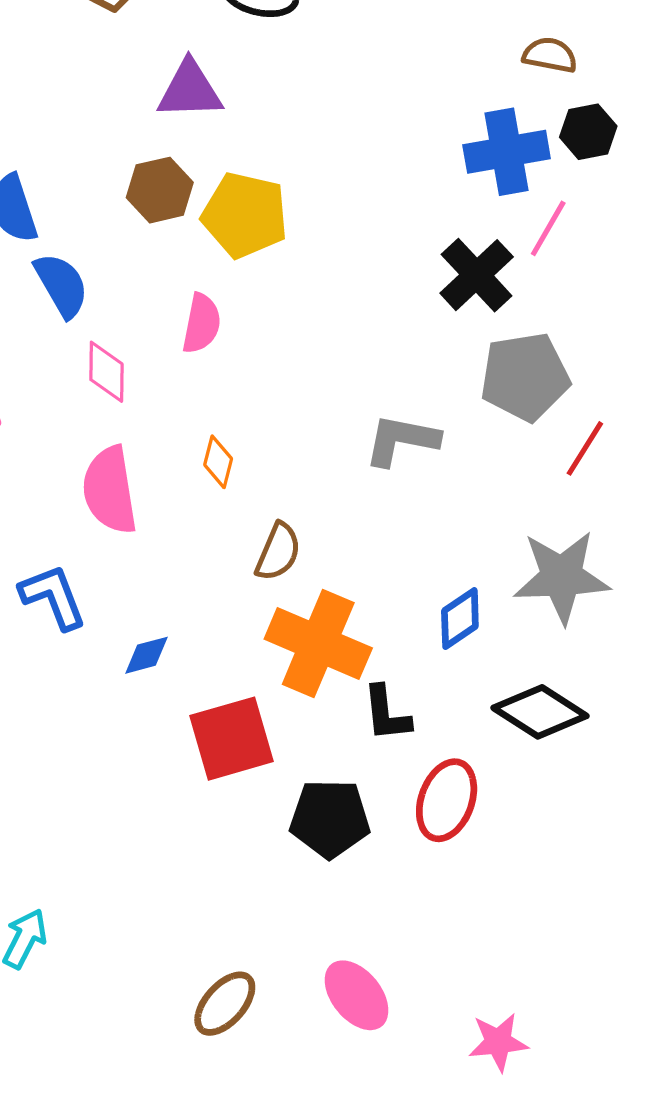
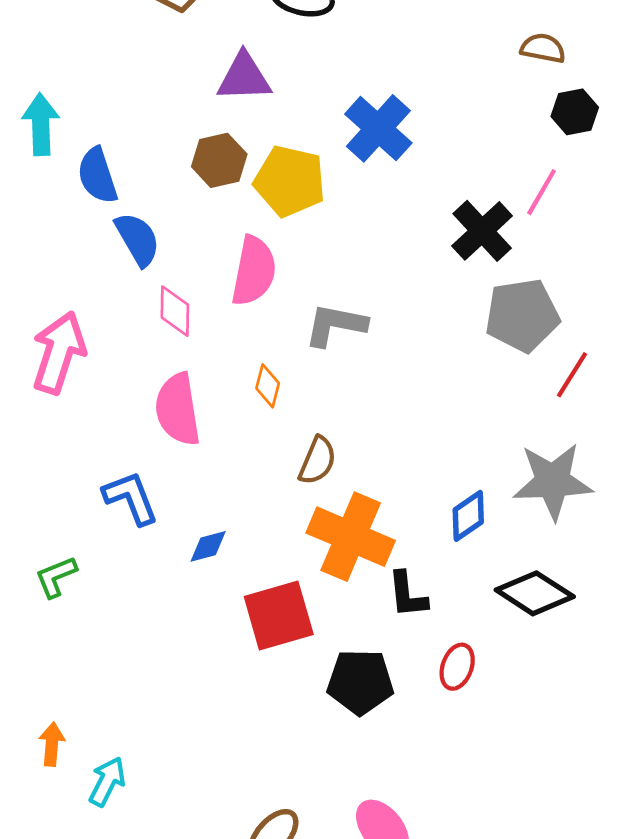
blue cross: (507, 152) -> (378, 128), moved, turned -38
pink semicircle: (201, 323) -> (254, 271), size x1.4
gray L-shape: (402, 440) -> (335, 325), moved
red ellipse: (447, 800) -> (457, 667), size x0.7

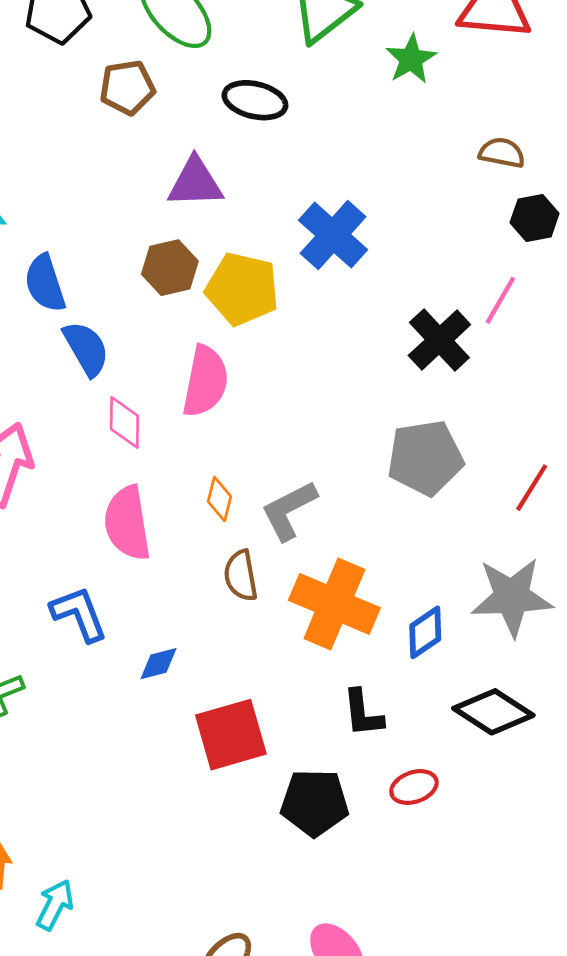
gray pentagon: (522, 315) -> (425, 458), moved
gray L-shape: (335, 325) -> (289, 510), moved, turned -38
brown semicircle: (317, 461) -> (241, 576), moved, turned 147
orange cross: (351, 537) -> (334, 604), moved
red ellipse: (457, 667) -> (414, 787), turned 51

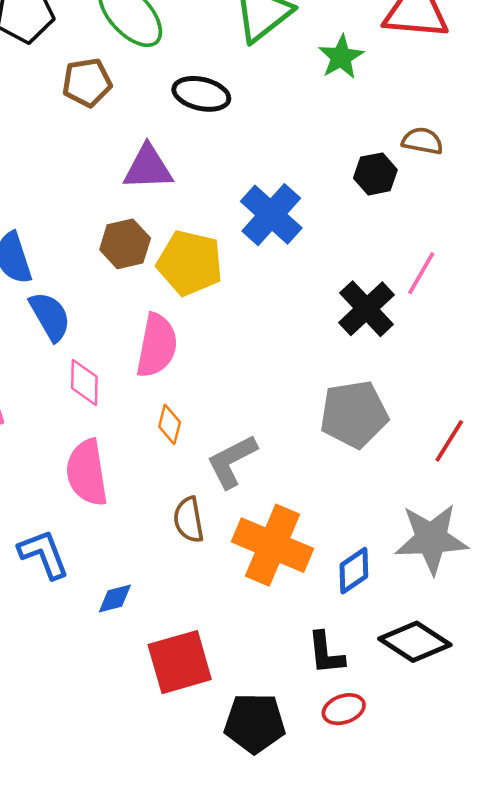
black hexagon: (535, 218) -> (375, 174), moved
orange diamond: (220, 499) -> (170, 424), moved
black L-shape: (363, 713) -> (326, 653), moved

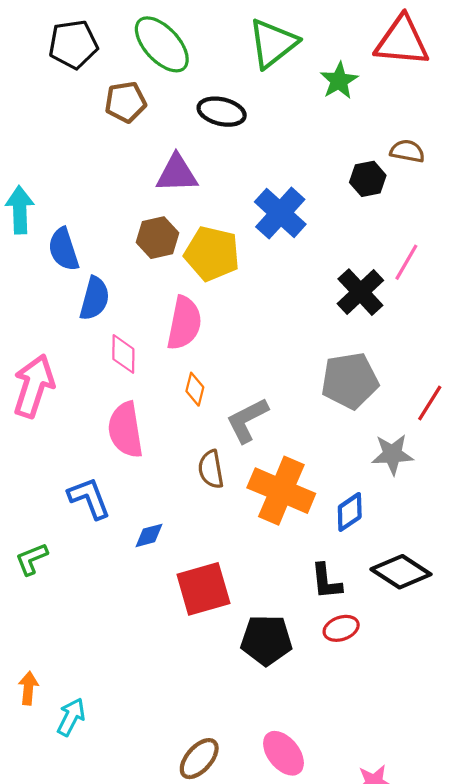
blue semicircle: (50, 316) -> (95, 298), turned 45
gray star: (431, 539) -> (392, 454), moved, size x0.7

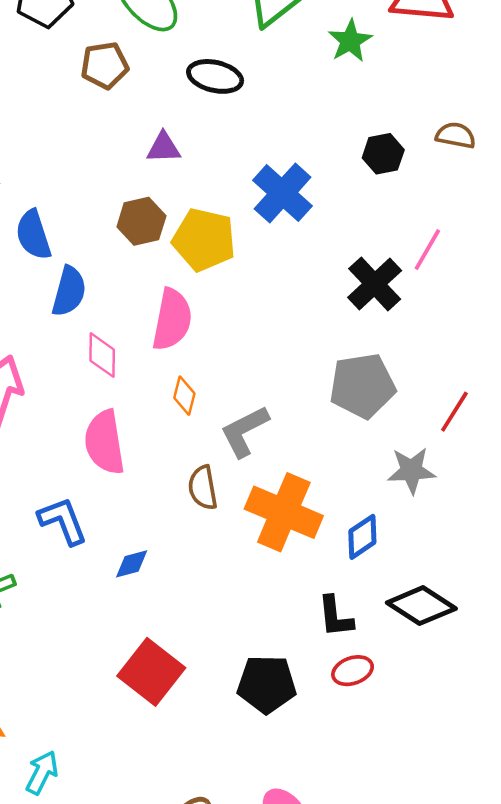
brown semicircle: (407, 151) -> (456, 135), moved
purple triangle: (177, 174) -> (163, 148), size x0.7
red square: (203, 589) -> (151, 672), moved, turned -36

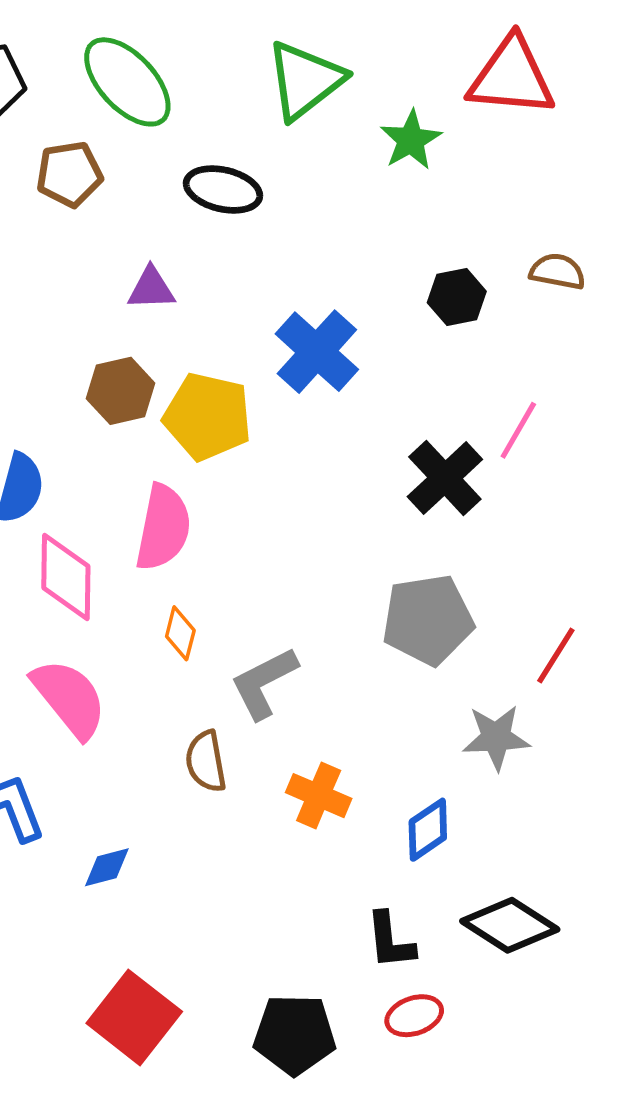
pink diamond: (102, 355) -> (66, 577), size x1.4
pink semicircle: (105, 442) -> (69, 698), turned 150
orange cross: (284, 512) -> (319, 796), size x0.6

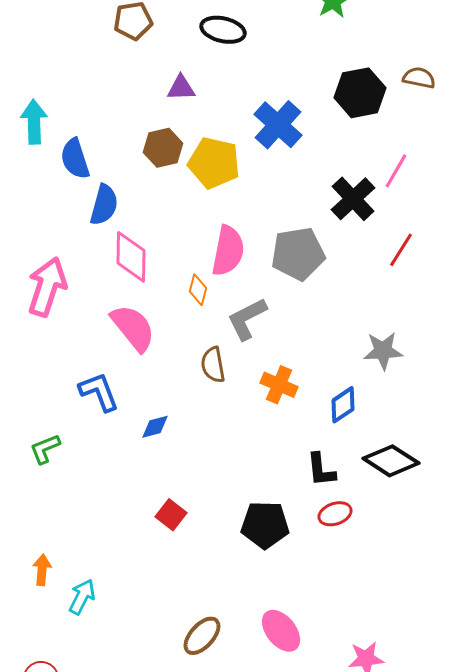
black hexagon: (457, 297) -> (360, 93), size x1.5
pink semicircle: (163, 528) -> (228, 251), moved
gray pentagon: (428, 620) -> (298, 254), moved
red line: (556, 656) -> (401, 250), moved
red square: (134, 1017) -> (171, 515), size x0.6

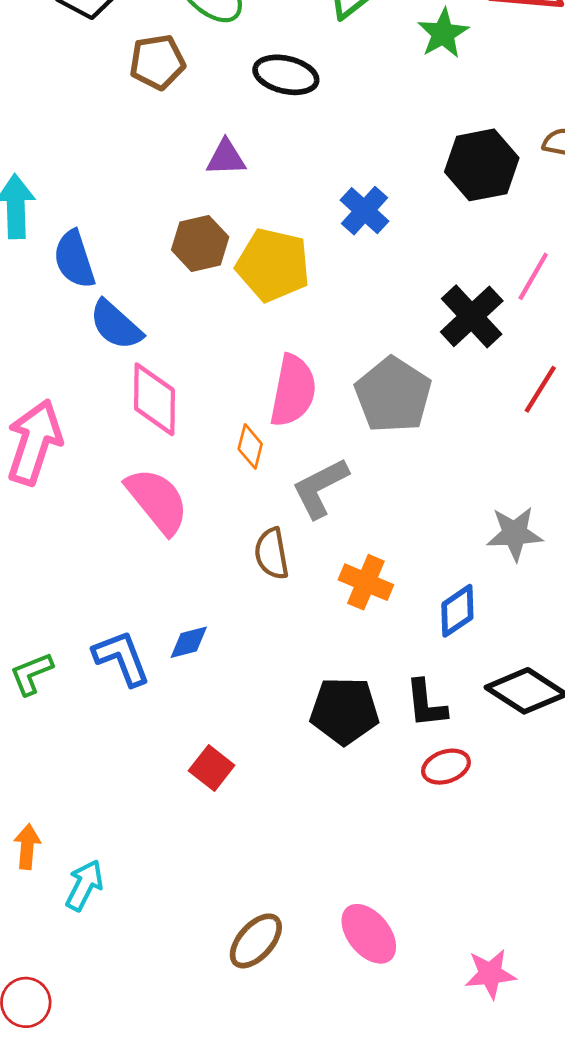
blue cross: (278, 125) -> (365, 211), size x0.7
blue semicircle: (104, 205) -> (116, 325), turned 117
gray pentagon: (298, 254) -> (393, 395), turned -30
blue L-shape: (99, 392) -> (122, 658), moved
black pentagon: (265, 525) -> (344, 711), moved

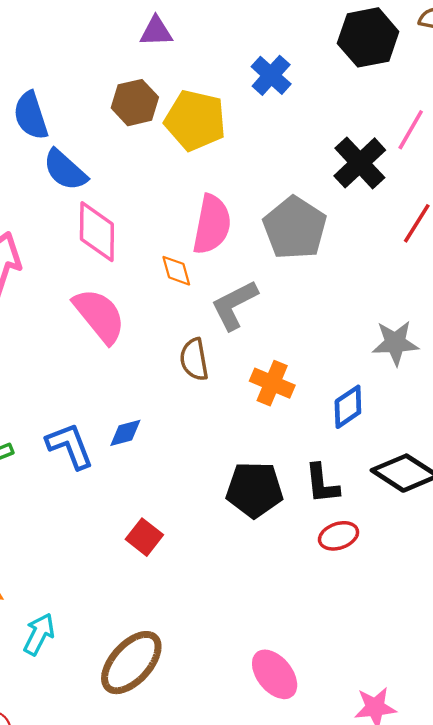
orange diamond: (250, 446) -> (176, 271), turned -30
brown ellipse: (256, 941) -> (131, 663), moved, size x1.4

